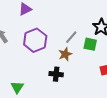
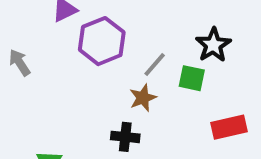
purple hexagon: (35, 40) -> (102, 41), moved

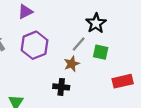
purple hexagon: (102, 41) -> (35, 45), moved
black star: (213, 45) -> (96, 23), moved

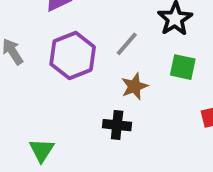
gray line: (79, 44) -> (127, 44), moved

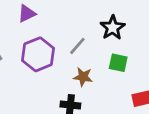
brown star: (134, 86) -> (83, 77), turned 30

